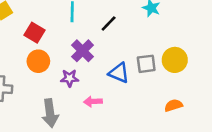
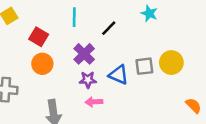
purple star: (70, 78) -> (88, 80), moved
orange semicircle: (173, 105) -> (193, 106), moved, turned 63

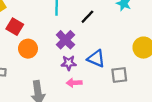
red square: (39, 37) -> (15, 27), moved
gray square: (144, 66) -> (119, 75), moved

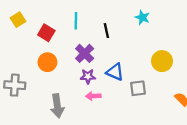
black line: (87, 17) -> (106, 31), turned -56
red square: (15, 27) -> (46, 33), moved

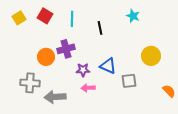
red square: (46, 33) -> (45, 16), moved
purple cross: (85, 53) -> (66, 49), moved, turned 30
gray cross: (15, 85) -> (30, 83), moved
gray arrow: (57, 106) -> (55, 97), turned 95

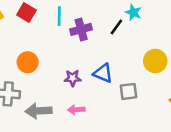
black line: (100, 28) -> (116, 27), moved, turned 48
purple cross: (66, 49) -> (81, 29), moved
pink arrow: (88, 88) -> (76, 110), moved

